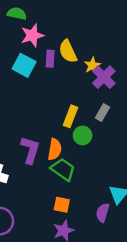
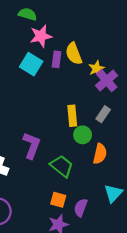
yellow rectangle: (70, 116) -> (72, 116), turned -30
orange semicircle: (55, 149) -> (100, 154), moved
purple semicircle: (103, 213) -> (81, 208), moved

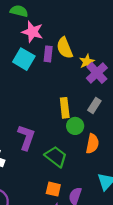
pink star: (41, 36) -> (33, 32), turned 30

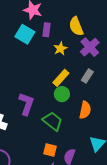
yellow semicircle: (65, 48) -> (76, 26), moved
yellow star: (87, 62) -> (60, 49), moved
yellow rectangle: (65, 108) -> (61, 78), turned 48
green circle: (75, 126) -> (62, 94), moved

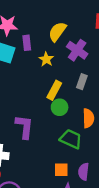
yellow semicircle: (76, 26) -> (57, 32), turned 72
green trapezoid: (53, 121) -> (71, 139), moved

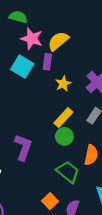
yellow semicircle: (57, 32) -> (58, 41), moved
orange square: (61, 170) -> (50, 201), turned 32

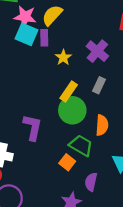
cyan square: (22, 67) -> (27, 34), moved
green circle: (64, 136) -> (72, 110), size x1.5
orange square: (50, 201) -> (67, 162), moved

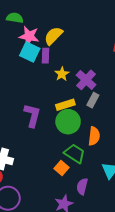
purple cross: (97, 51) -> (86, 80), moved
yellow rectangle: (69, 92) -> (65, 105), turned 36
purple L-shape: (33, 127) -> (32, 115), moved

